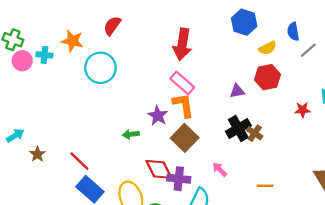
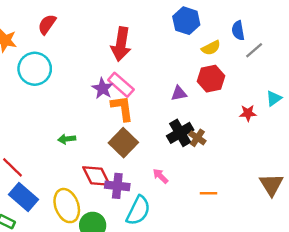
purple star: (158, 116) -> (102, 88), moved

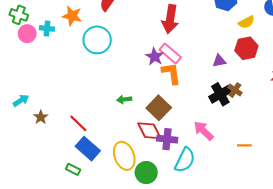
brown cross: (197, 138) -> (235, 90), moved
brown square: (123, 143) -> (159, 108), moved
pink arrow: (160, 176) -> (204, 131), size x1.5

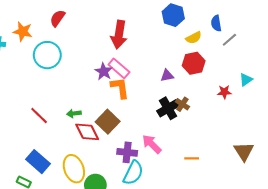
red line: (78, 123) -> (39, 115), moved
red diamond: (149, 131) -> (87, 132), moved
purple cross: (167, 139) -> (127, 152), moved

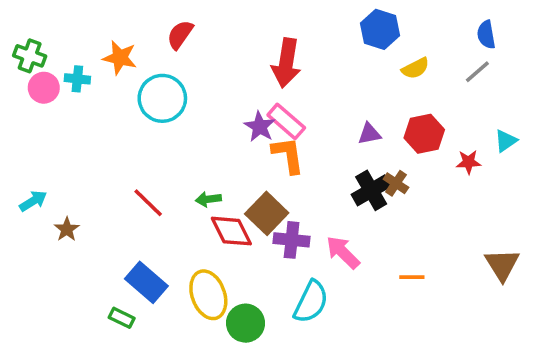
blue semicircle: (216, 23) -> (486, 35), moved
red hexagon: (194, 63) -> (424, 134), moved
purple cross: (127, 152) -> (292, 240), moved

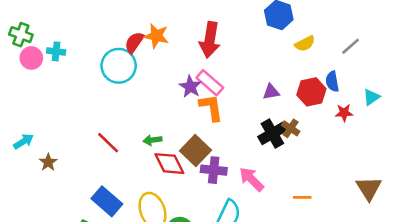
red semicircle: (180, 35) -> (134, 42), moved
blue semicircle: (486, 35) -> (332, 81), moved
orange star: (120, 58) -> (156, 36), moved

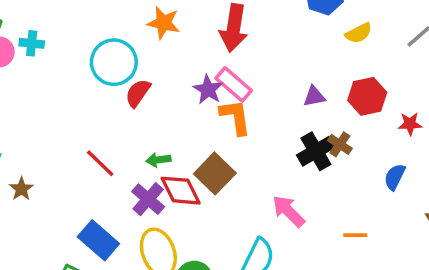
red semicircle: (134, 42) -> (138, 93), moved
blue semicircle: (332, 81) -> (395, 177), moved, turned 36
purple cross: (214, 170) -> (148, 199), moved, turned 35

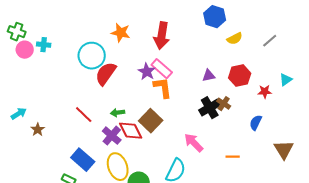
red semicircle: (138, 93) -> (106, 74), size x1.4

